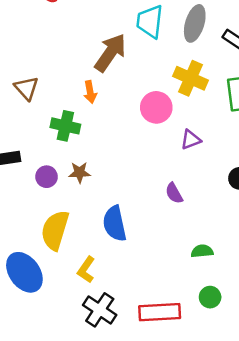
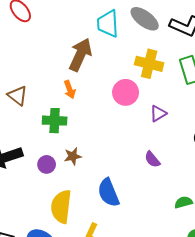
gray ellipse: (195, 23) -> (145, 19), turned -60

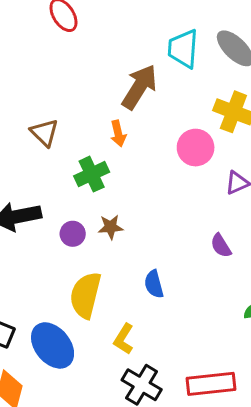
green cross: (55, 121) -> (92, 174), turned -35
blue semicircle: (109, 193) -> (154, 284), size x0.7

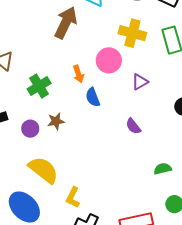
orange arrow: (118, 133) -> (78, 74), moved
blue semicircle: (154, 284) -> (93, 97), moved
yellow semicircle: (85, 295) -> (43, 170), turned 120

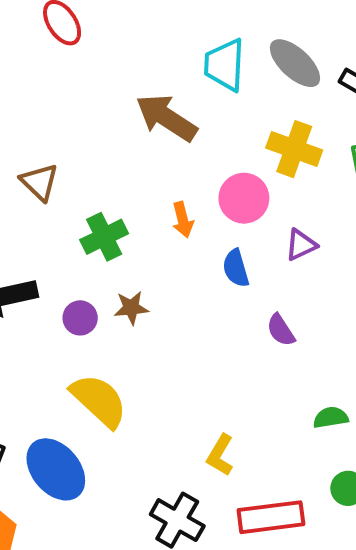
brown arrow: (66, 23) -> (166, 118), turned -88
blue semicircle: (93, 97) -> (236, 268), moved
yellow L-shape: (73, 197) -> (220, 455), moved

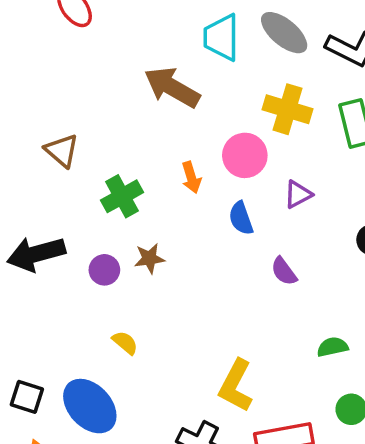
yellow semicircle: (99, 401) -> (125, 343), size x0.5
yellow L-shape: (220, 455) -> (236, 386), size x1.4

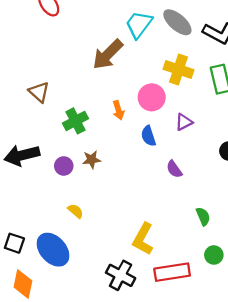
cyan trapezoid: (221, 37) -> (139, 24), turned 36
brown arrow: (172, 87) -> (108, 54), turned -76
green semicircle: (333, 347) -> (203, 216), turned 78

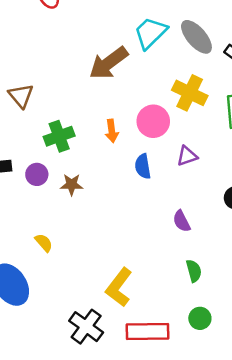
purple circle: (64, 166) -> (37, 174), moved
purple semicircle: (174, 169) -> (182, 221), moved

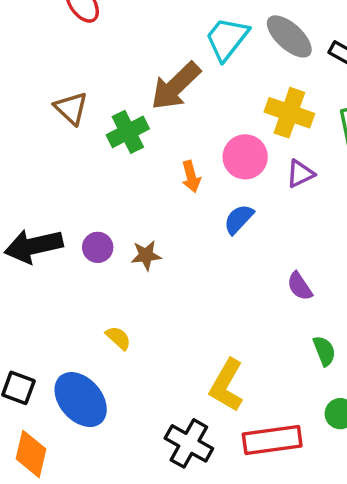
brown triangle: (21, 96) -> (71, 108), moved
green cross: (59, 136) -> (128, 132), moved
purple triangle: (187, 156) -> (300, 174), moved
blue semicircle: (143, 166) -> (239, 219), turned 60

